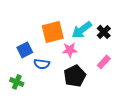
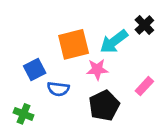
black cross: (104, 32) -> (144, 25), moved

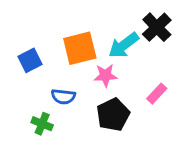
black cross: (144, 25) -> (157, 27), size x1.4
blue square: (35, 69) -> (30, 60), moved
green cross: (24, 114) -> (42, 124), moved

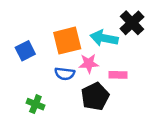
cyan arrow: (124, 45) -> (104, 38), turned 48
pink rectangle: (157, 94) -> (118, 75), moved, turned 48
blue semicircle: (63, 97) -> (65, 74), moved

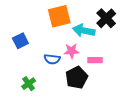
orange square: (67, 41) -> (59, 16), moved
green cross: (35, 104) -> (29, 84), turned 32

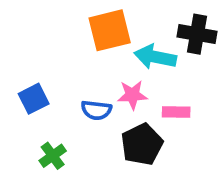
black cross: (106, 18) -> (197, 34), turned -36
blue square: (20, 41) -> (34, 99), moved

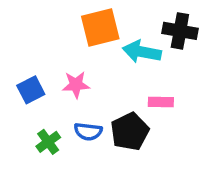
pink star: (132, 95) -> (76, 85), moved
blue semicircle: (96, 110) -> (88, 132), moved

